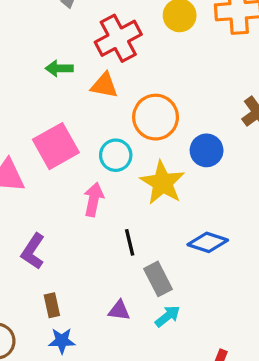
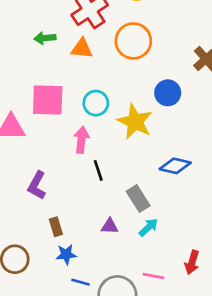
orange circle: (156, 117) -> (133, 41), moved
pink square: (56, 146) -> (48, 100), turned 36
black line: (130, 242) -> (98, 170), moved

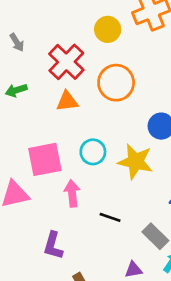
green arrow: (45, 38) -> (16, 90), moved
pink arrow: (81, 140) -> (72, 193), moved
black line: (98, 170) -> (110, 217), turned -40

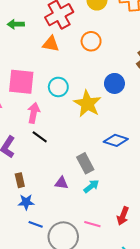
orange circle: (116, 83) -> (91, 41), size x0.7
black line: (110, 217) -> (40, 137), moved

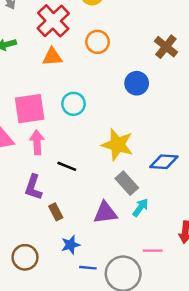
yellow star: (87, 104) -> (118, 145), moved
pink arrow: (34, 113) -> (37, 142), moved
blue diamond: (116, 140) -> (164, 162), moved
brown rectangle: (20, 180) -> (56, 212), moved
purple triangle: (61, 183) -> (105, 213), size x1.5

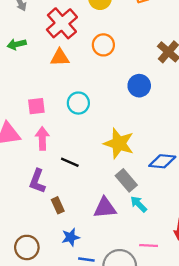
pink square: (30, 109) -> (36, 106), size x0.6
cyan arrow: (140, 208) -> (139, 204), turned -84

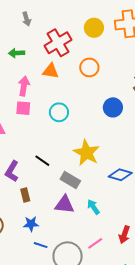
pink arrow: (42, 138) -> (24, 86), moved
gray rectangle: (126, 180) -> (70, 180), moved, turned -30
pink line: (149, 246) -> (95, 243), turned -49

